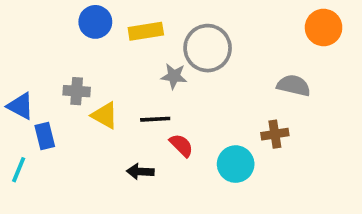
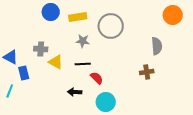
gray star: (174, 76) -> (83, 41), moved
gray semicircle: (294, 85) -> (157, 46), turned 72
cyan circle: (236, 164) -> (106, 102), moved

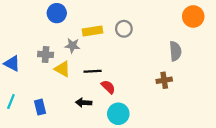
yellow rectangle: (78, 17) -> (93, 31), moved
gray circle: (111, 26) -> (124, 29), size x0.6
gray star: (83, 41) -> (72, 46), moved
blue rectangle: (24, 73) -> (40, 107), moved

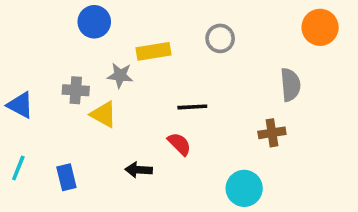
gray circle: (124, 29) -> (220, 38), moved
black line: (93, 71) -> (192, 107), moved
cyan circle: (118, 114) -> (244, 188), moved

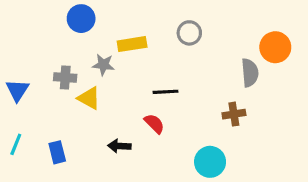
orange circle: (320, 27) -> (275, 47), moved
blue triangle: (20, 105) -> (17, 90), turned 35

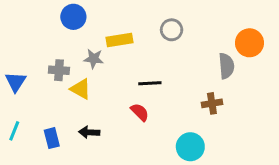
black arrow: (119, 146) -> (89, 132), moved

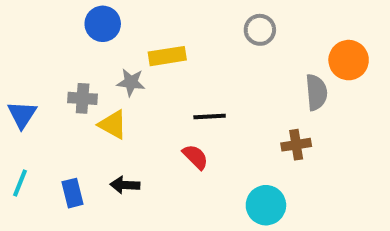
gray circle: (172, 30) -> (260, 30), moved

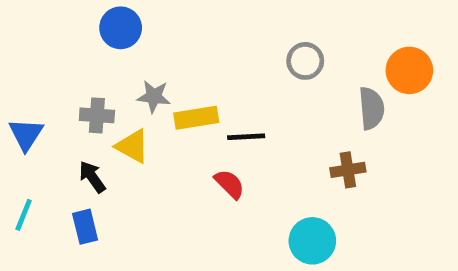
gray circle: (260, 30) -> (305, 61), moved
yellow rectangle: (167, 56) -> (196, 118), moved
black arrow: (125, 185) -> (92, 177), moved, turned 52

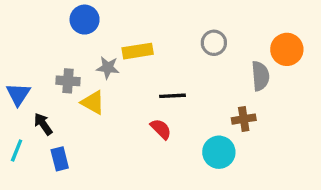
yellow rectangle: (196, 118) -> (138, 51), moved
black arrow: (92, 177) -> (43, 124), moved
cyan circle: (312, 241) -> (219, 152), moved

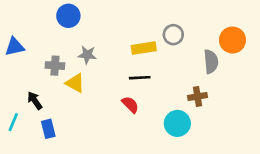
yellow rectangle: (138, 51) -> (144, 48), moved
blue triangle: (18, 94) -> (15, 47), moved, turned 45

